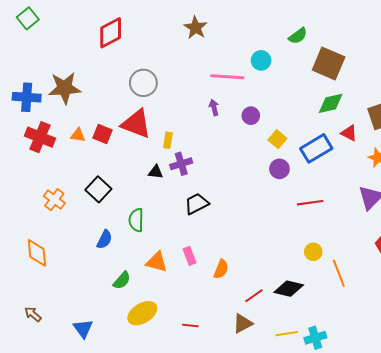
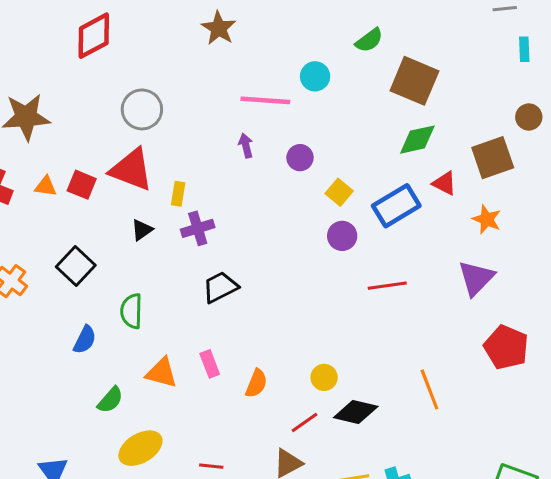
black triangle: (156, 172) -> (142, 230), moved, turned -42
yellow circle: (313, 252) -> (324, 377), moved

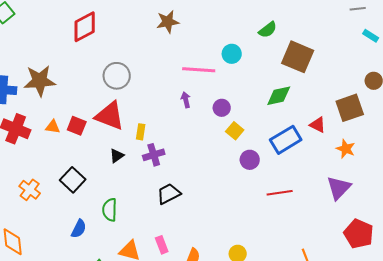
brown star: (219, 28) -> (168, 22), turned 30
cyan rectangle: (524, 49) -> (371, 36), turned -56
green diamond: (417, 140) -> (279, 96), moved
yellow square: (339, 192) -> (235, 131), moved

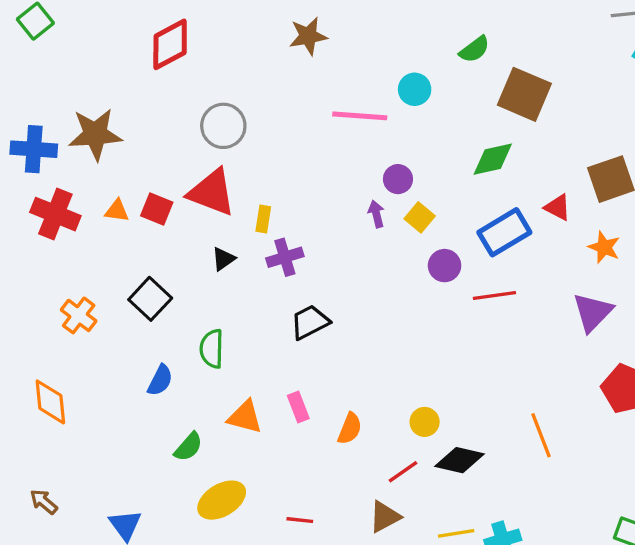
purple arrow: (186, 100) -> (376, 214), moved
red line: (280, 193) -> (494, 296), moved

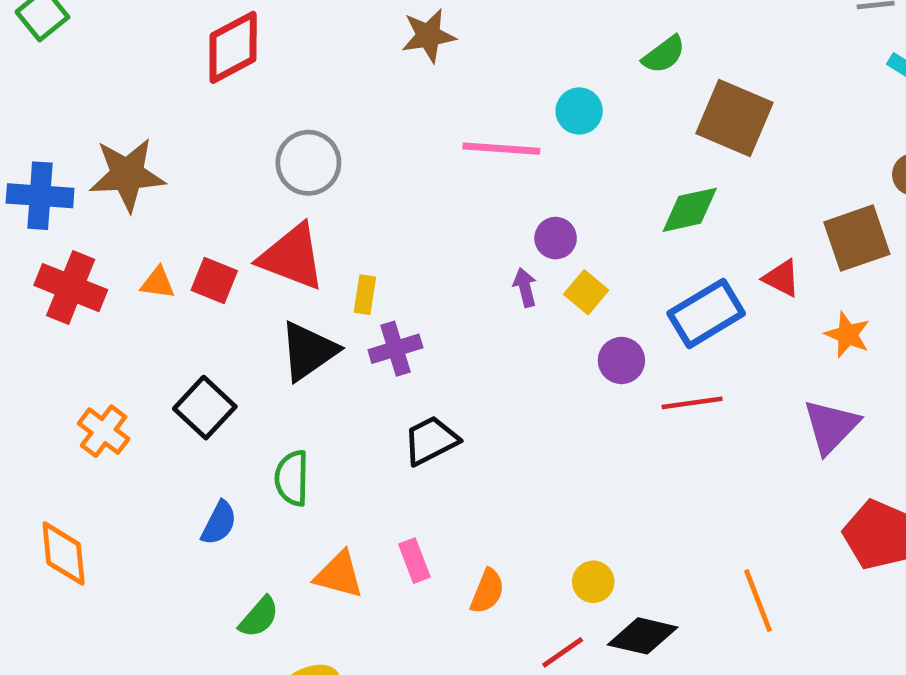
black triangle: (223, 259) -> (308, 351), size x1.8

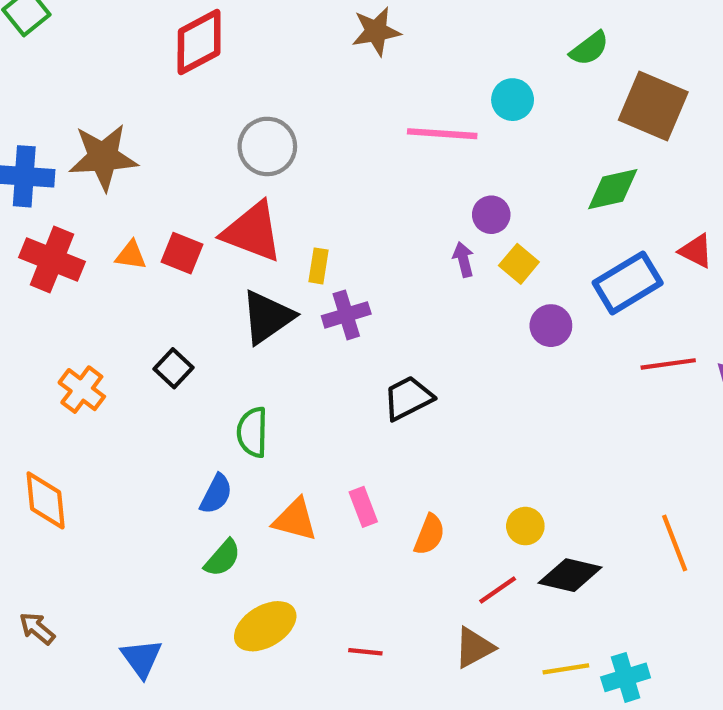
red line: (692, 403) -> (668, 364), moved
black square: (205, 408) -> (173, 368), size x0.7
black trapezoid: (431, 441) -> (408, 398), moved
blue semicircle: (219, 523) -> (216, 494), moved

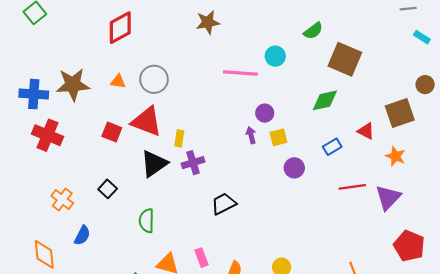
orange triangle: (131, 255) -> (118, 81), moved
yellow square: (519, 264) -> (278, 137), turned 36
blue rectangle: (628, 283) -> (332, 147), size x0.6
blue semicircle: (216, 494) -> (82, 235), moved

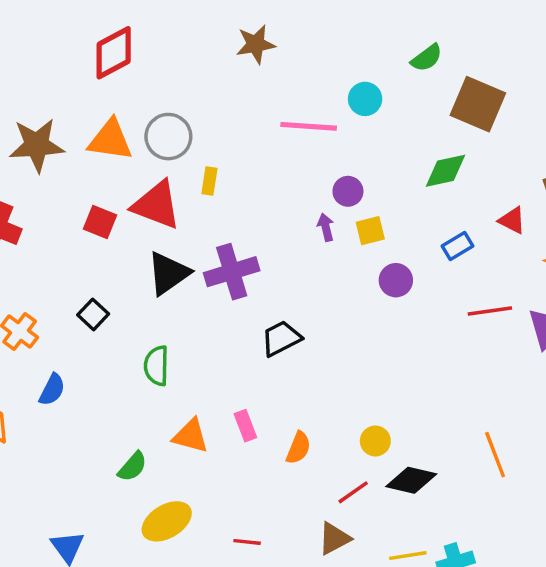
orange triangle: (118, 81) -> (110, 140), size x1.8
yellow rectangle: (179, 138) -> (209, 181), moved
purple cross: (193, 163) -> (232, 272), size x1.4

